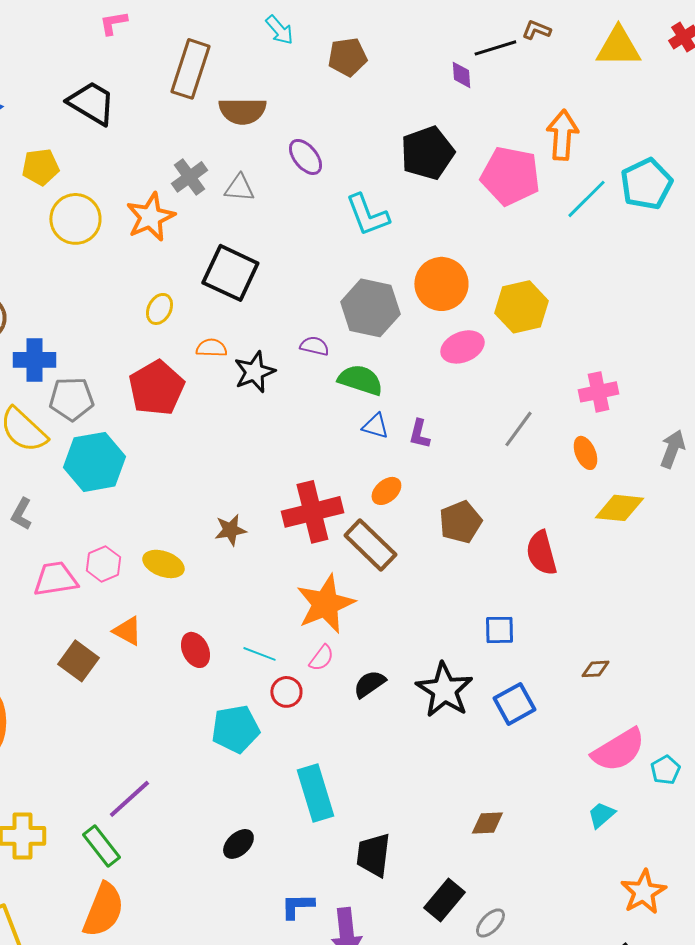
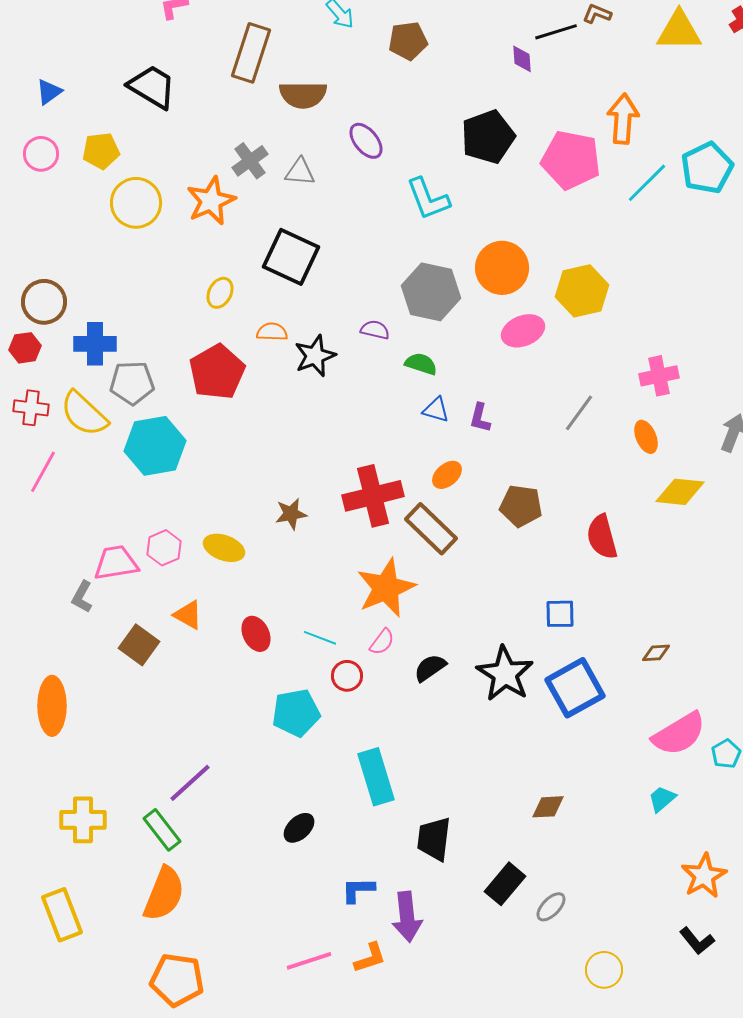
green semicircle: (360, 380) -> (421, 364), size x0.7
gray L-shape: (21, 514) -> (82, 597), moved
brown pentagon: (460, 522) -> (521, 506), turned 30
blue square: (514, 704) -> (575, 688), size x1.4

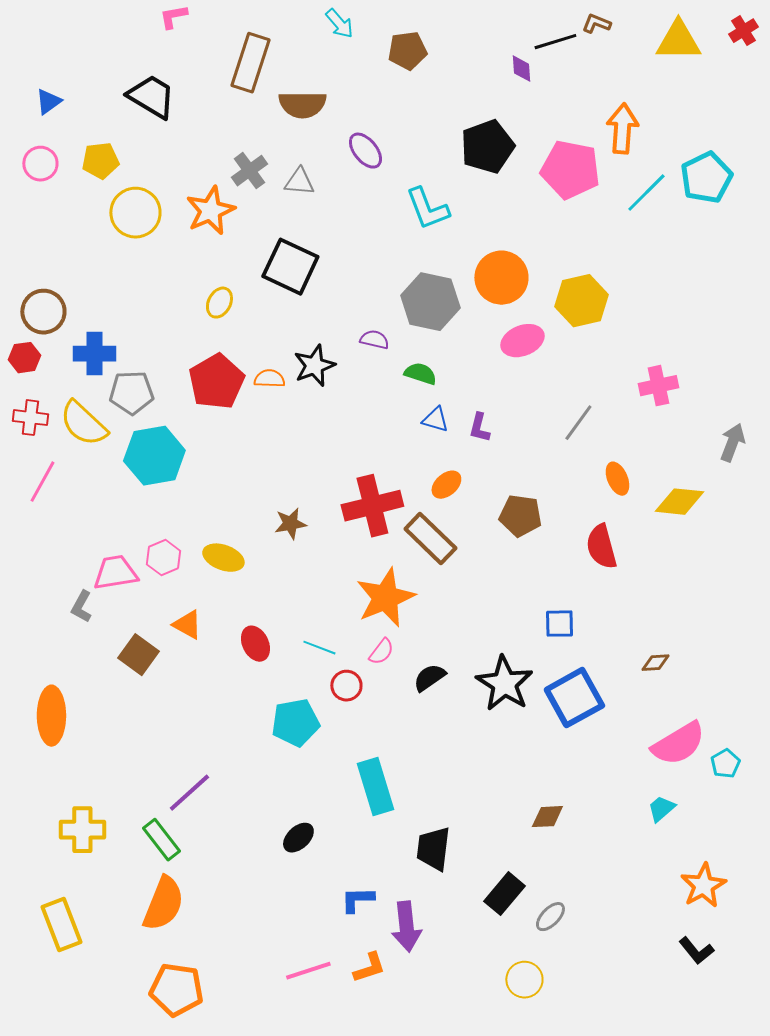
orange semicircle: (272, 332) -> (269, 379), moved
orange ellipse: (646, 437) -> (617, 479), moved
yellow circle: (604, 970) -> (524, 980), moved

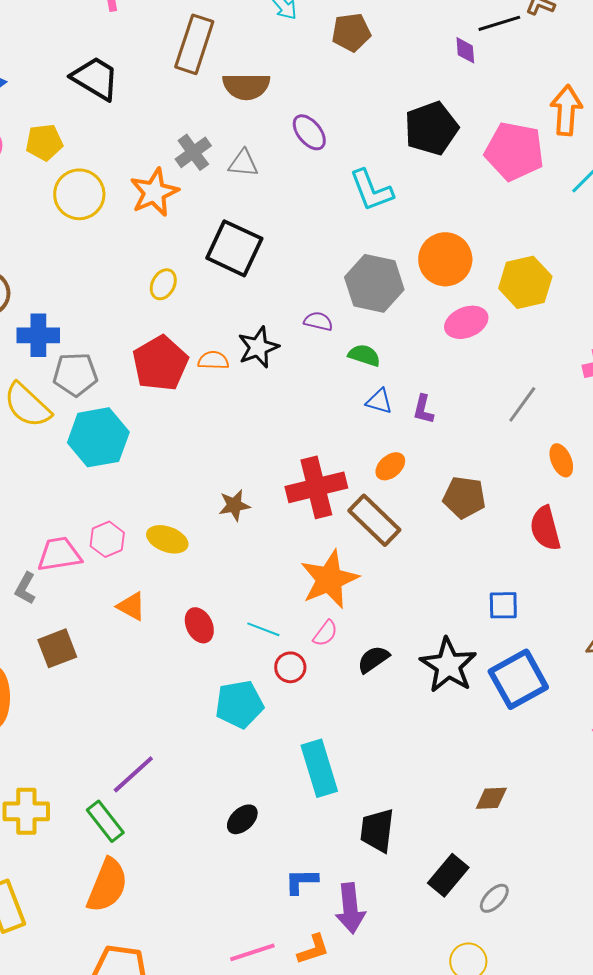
brown square: (138, 655) -> (57, 648), moved, turned 33

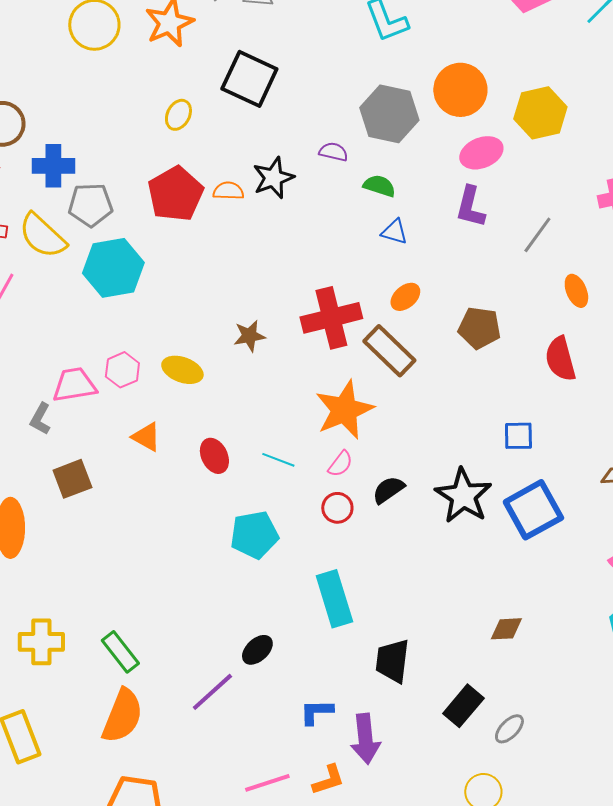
purple L-shape: (423, 409) -> (470, 207), moved, size x1.4
red circle: (290, 667) -> (337, 508), moved
purple line: (133, 774) -> (212, 692), moved

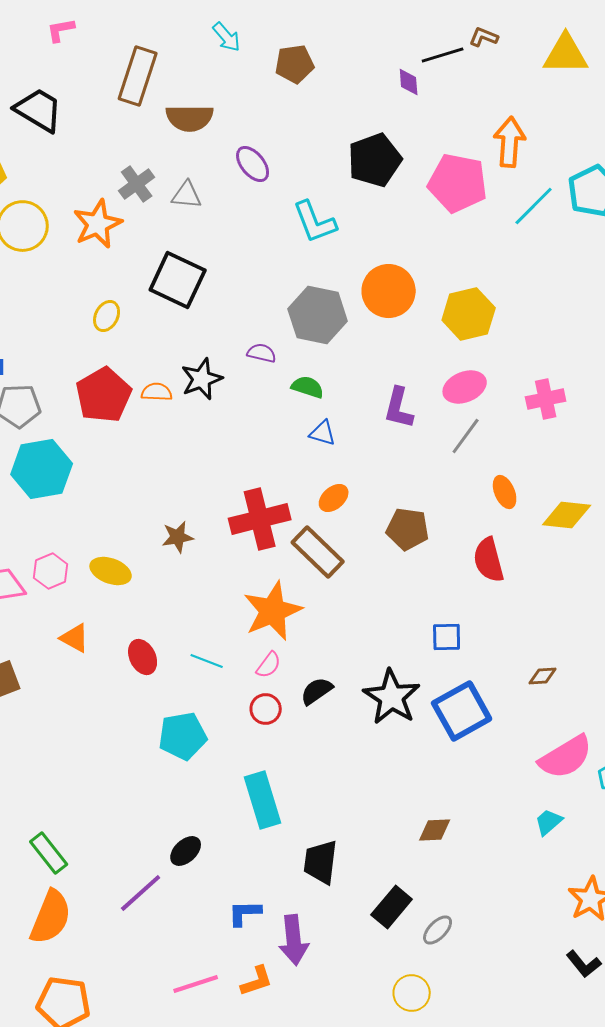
pink ellipse: (481, 153) -> (465, 387), moved

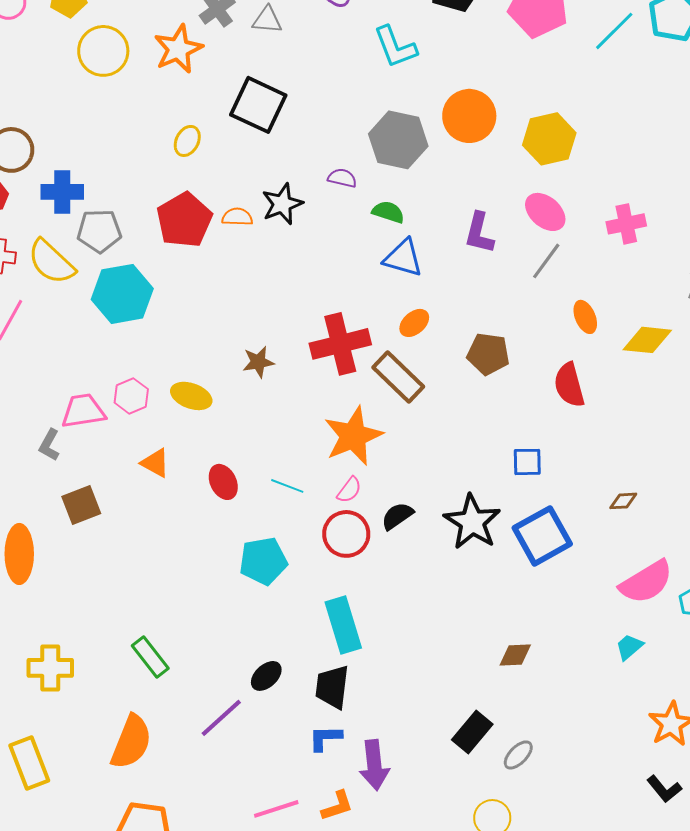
pink ellipse: (465, 387) -> (545, 212), turned 63
blue triangle: (323, 433) -> (403, 258), size x1.5
red circle: (266, 709) -> (346, 534), size x1.5
green rectangle: (49, 853) -> (150, 657), moved
black trapezoid: (321, 862) -> (332, 687), moved

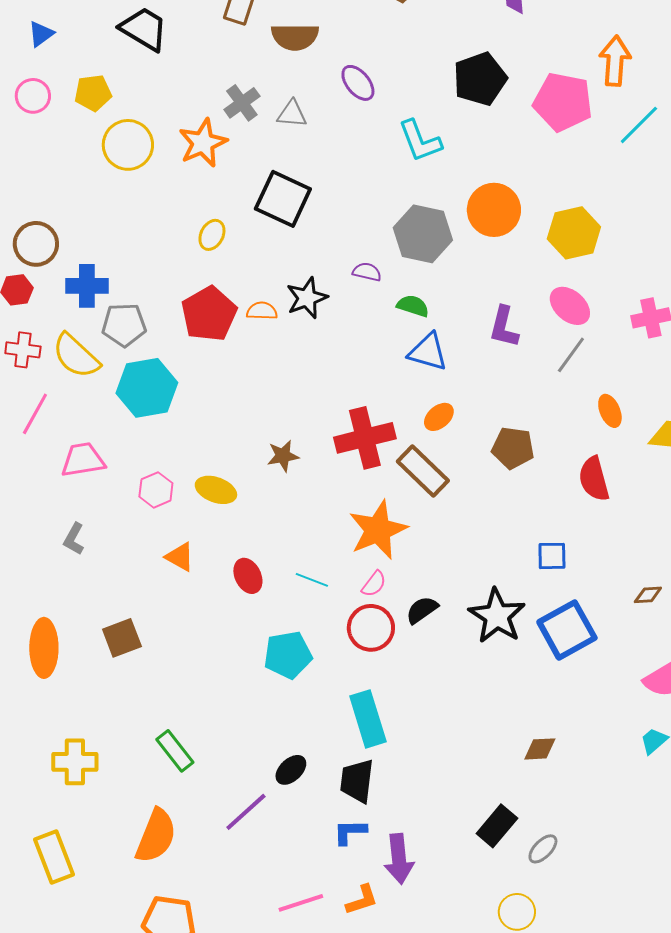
pink trapezoid: (83, 411) -> (83, 460), moved
brown square: (81, 505) -> (122, 638), moved

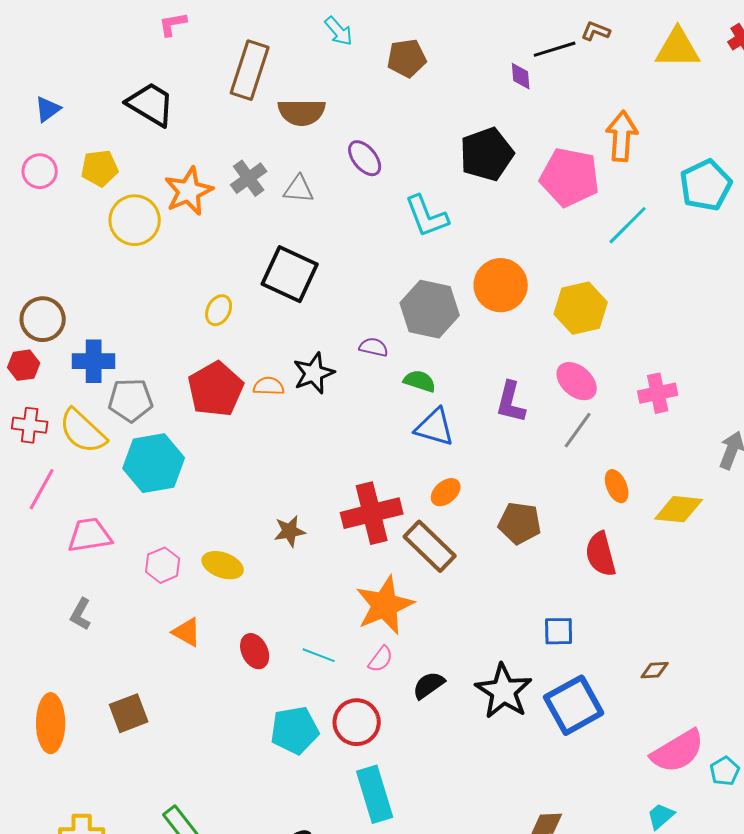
cyan line: (639, 125) -> (628, 225), moved
orange star: (203, 143) -> (189, 191), moved
red circle: (371, 628) -> (357, 722), moved

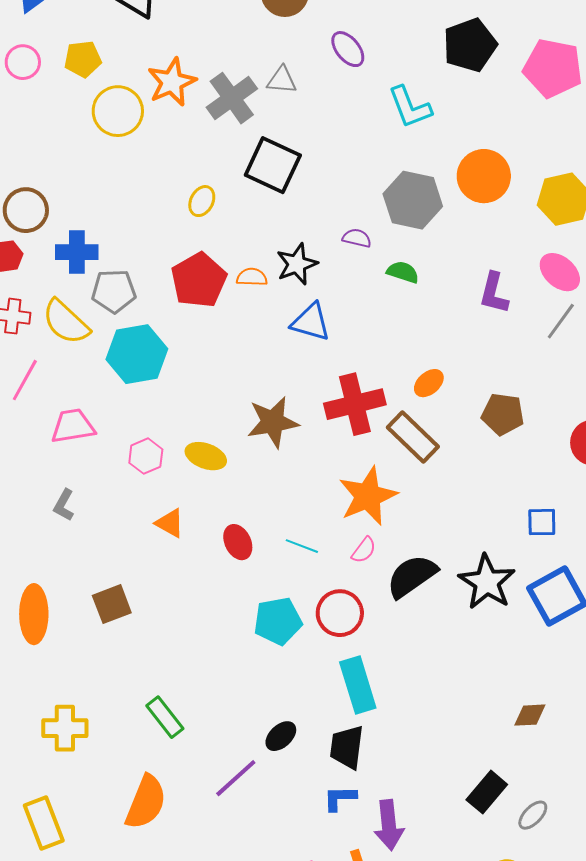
gray cross: (249, 178) -> (232, 98), moved, size x1.4
blue triangle: (435, 427) -> (311, 322), moved
brown star: (290, 531) -> (273, 422), size x1.6
black semicircle: (429, 685) -> (412, 576), size x1.6

